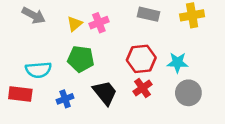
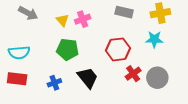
yellow triangle: (75, 24) -> (62, 20), turned -32
cyan star: (178, 63) -> (154, 39), moved
cyan semicircle: (38, 70) -> (19, 52), moved
red cross: (142, 88) -> (133, 74), moved

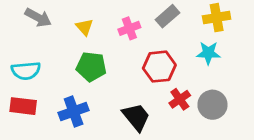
gray rectangle: (124, 12) -> (168, 16), turned -54
pink cross: (83, 19) -> (129, 28), moved
black trapezoid: (88, 78) -> (136, 117), moved
blue cross: (54, 83) -> (74, 112), size x1.5

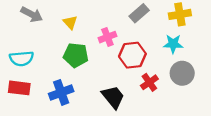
pink cross: (129, 28) -> (107, 37), moved
gray circle: (212, 105) -> (182, 73), moved

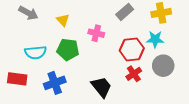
pink cross: (107, 37) -> (96, 33), turned 35
red hexagon: (132, 55) -> (132, 49), moved
cyan semicircle: (21, 59) -> (35, 52), moved

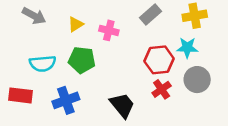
yellow triangle: (63, 20) -> (76, 24), turned 40
pink cross: (96, 33) -> (109, 30), moved

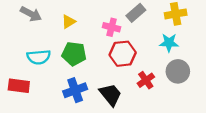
pink cross: (109, 30) -> (112, 27), moved
red hexagon: (159, 60) -> (123, 54), moved
blue cross: (66, 100) -> (75, 90), moved

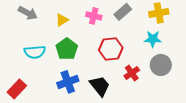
pink cross: (112, 27) -> (94, 16), moved
green pentagon: (74, 54) -> (67, 49), turned 30
red rectangle: (19, 86) -> (17, 89), moved, turned -54

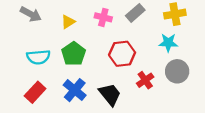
blue cross: (68, 82) -> (75, 90), turned -30
red rectangle: (17, 89) -> (35, 92), moved

